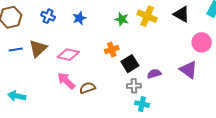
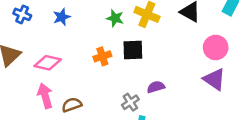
black square: (130, 64) -> (133, 50), moved, turned 30
purple triangle: (188, 70) -> (214, 79), moved
pink arrow: (66, 81) -> (45, 96), turned 30
gray cross: (134, 86) -> (130, 102), turned -32

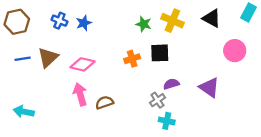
blue star: (62, 17) -> (84, 23), moved
purple triangle: (214, 79) -> (209, 87), moved
purple semicircle: (156, 87) -> (171, 84), moved

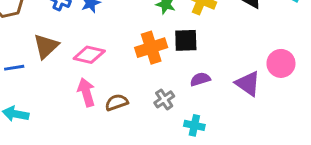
pink circle: (235, 51) -> (281, 63), moved
blue line: (23, 59) -> (14, 68), moved
orange cross: (132, 59) -> (151, 48), size x1.5
gray cross: (157, 100) -> (164, 99), moved

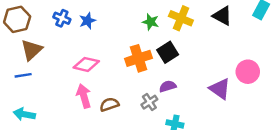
black square: (186, 40) -> (168, 52), turned -30
brown triangle: (46, 46) -> (32, 50), moved
purple semicircle: (200, 79) -> (168, 86), moved

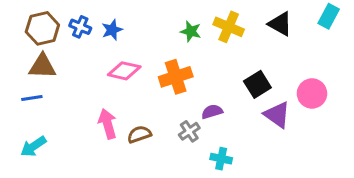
brown hexagon: (17, 19) -> (42, 28), moved
brown triangle: (32, 50) -> (42, 66), turned 45
black square: (168, 52) -> (257, 84), moved
pink diamond: (86, 64) -> (124, 71), moved
cyan arrow: (24, 114) -> (33, 146), turned -45

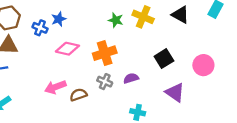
blue cross: (80, 27) -> (40, 28), moved
purple triangle: (277, 115) -> (175, 93), moved
pink arrow: (108, 124) -> (55, 87), turned -95
gray cross: (189, 131) -> (105, 82), moved, turned -32

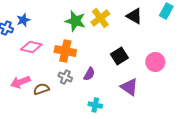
yellow cross: (143, 17) -> (100, 18), turned 30
green star: (116, 20) -> (75, 21), size x1.5
orange cross: (105, 53) -> (65, 51), turned 30
purple semicircle: (131, 78) -> (89, 74), turned 136

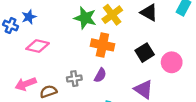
orange cross: (65, 51) -> (102, 45), moved
black square: (119, 56) -> (145, 53), moved
gray cross: (65, 77) -> (74, 79), turned -32

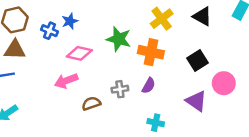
green star: (85, 18) -> (119, 39), moved
pink circle: (172, 62) -> (224, 83), moved
pink arrow: (26, 84) -> (66, 81), moved

